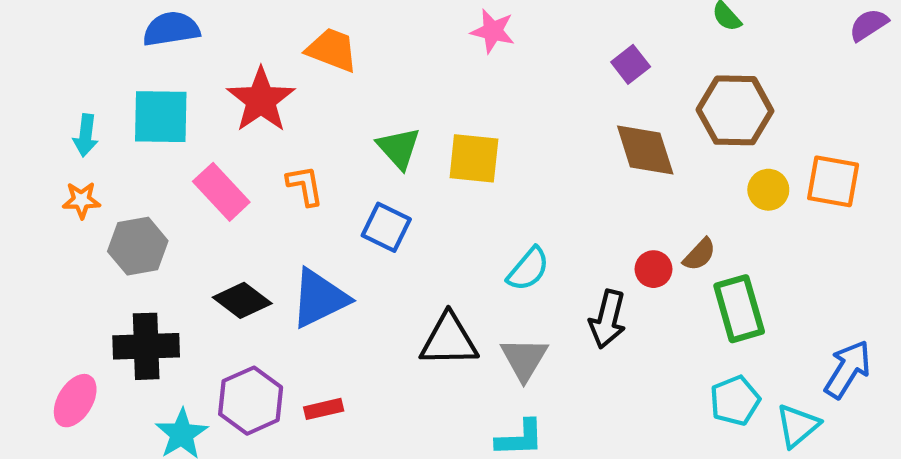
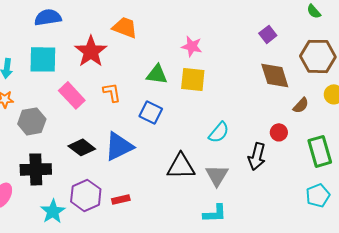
pink star: (493, 31) -> (192, 46), moved
green triangle: (399, 148) -> (157, 74), turned -40
brown semicircle: (699, 254) -> (301, 105), moved

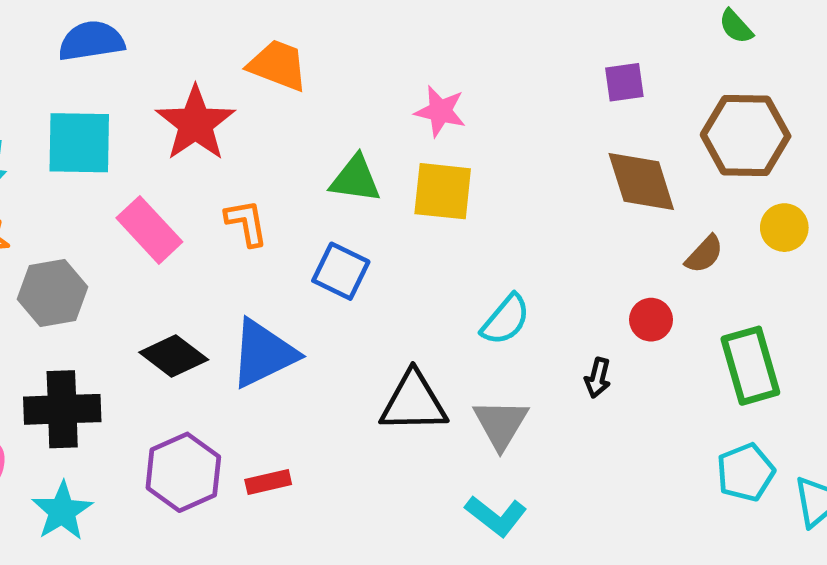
purple square: (268, 34) -> (624, 82), turned 30
black arrow: (257, 156) -> (598, 378), size x0.6
cyan star: (53, 211) -> (62, 511), moved
cyan L-shape: (215, 213) -> (496, 516), turned 40

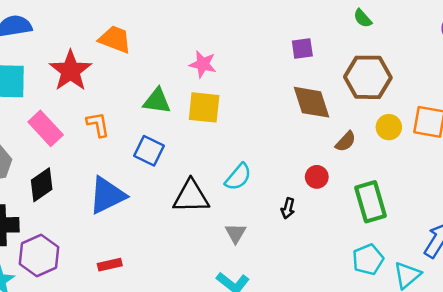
black diamond: (174, 356) -> (42, 185), moved, turned -72
black triangle: (414, 402) -> (191, 197), moved
gray triangle: (501, 424) -> (236, 233), size x0.7
purple hexagon: (183, 472) -> (39, 255), moved

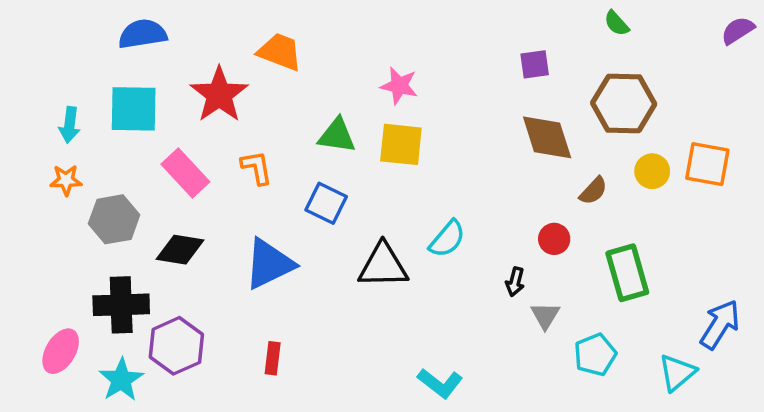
black diamond: (42, 185) -> (180, 250), turned 44
gray triangle: (236, 233) -> (545, 316), moved
cyan pentagon: (368, 259) -> (595, 355), moved
red rectangle: (110, 265) -> (273, 358), turned -70

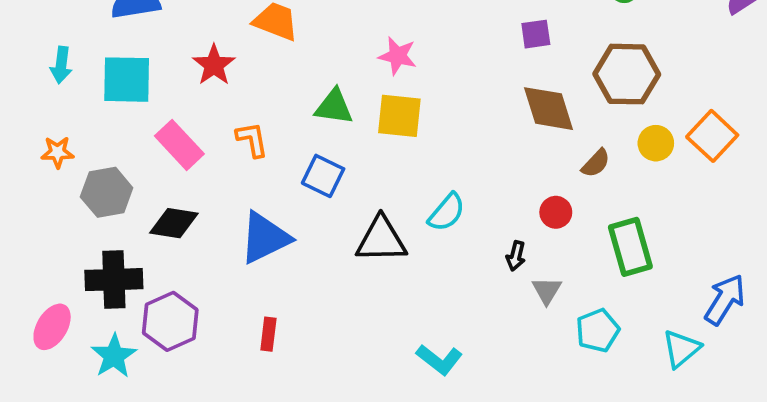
red star: (219, 95) -> (214, 65), size x0.7
cyan arrow: (70, 125) -> (61, 65), moved
orange square: (707, 164) -> (712, 136), turned 33

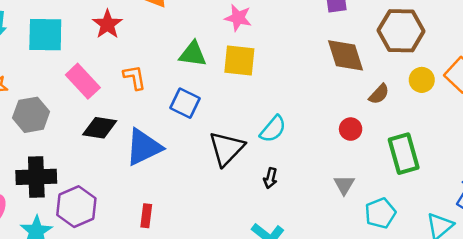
black diamond: (174, 223) -> (100, 128), moved
black triangle: (381, 240) -> (226, 148), turned -45
black arrow: (516, 256) -> (270, 178), moved

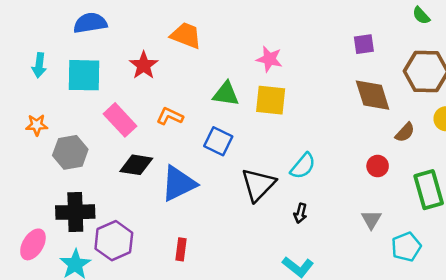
orange L-shape: (135, 77) -> (170, 116), turned -55

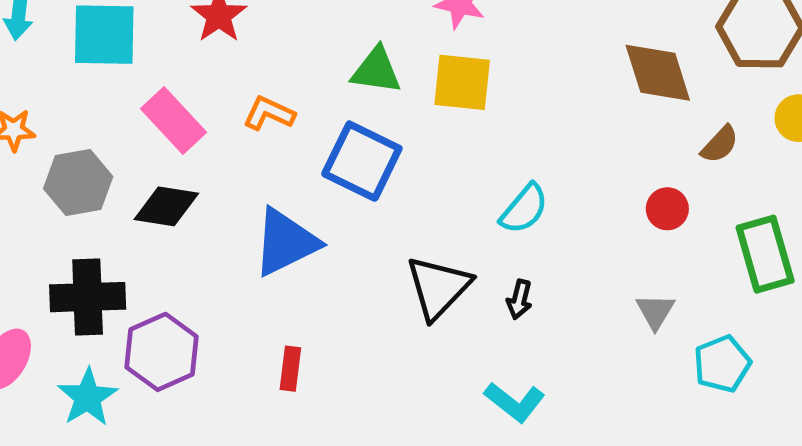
blue square: (218, 141) -> (362, 161), size x1.4
black diamond: (136, 165) -> (166, 206), moved
black triangle: (258, 185) -> (438, 288), moved

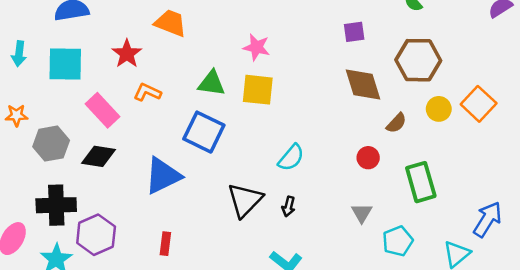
orange L-shape: (269, 113) -> (147, 92), moved

